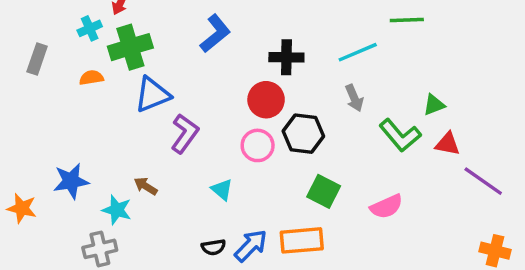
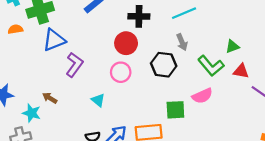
black hexagon: (303, 134) -> (164, 65), moved
green square: (324, 191) -> (175, 110), moved, turned -30
pink semicircle: (386, 207) -> (202, 96), moved

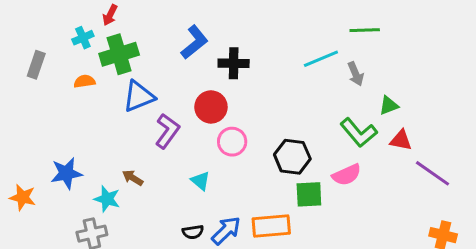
black cross: (139, 16) -> (234, 63), moved
gray arrow: (182, 42) -> (356, 74), moved
red circle: (126, 43) -> (211, 107), moved
black hexagon: (164, 65) -> (292, 157), moved

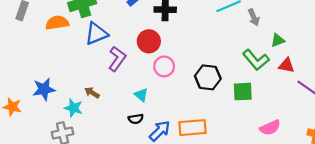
orange semicircle: (84, 81) -> (57, 23), size x1.5
pink semicircle: (347, 175) -> (270, 128), moved
green square: (309, 194) -> (243, 92), moved
black semicircle: (193, 232) -> (136, 119), moved

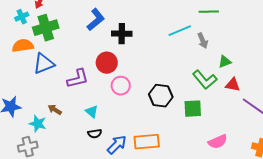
blue triangle: (96, 34) -> (44, 64), moved
purple L-shape: (117, 59) -> (78, 79), turned 40
cyan triangle: (141, 95) -> (92, 112), moved

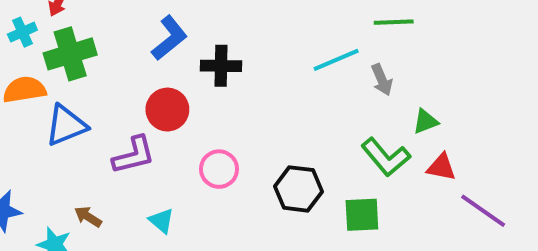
red circle: (107, 63) -> (167, 110), moved

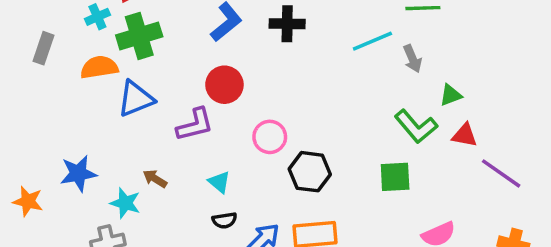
black cross: (221, 66) -> (287, 24), moved
black hexagon: (298, 189) -> (310, 172), moved

